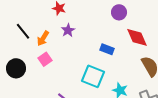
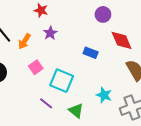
pink square: (45, 59) -> (36, 67), moved
cyan square: (93, 76) -> (62, 81), moved

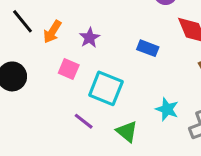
purple star: (50, 33) -> (90, 38), moved
pink square: (36, 67) -> (69, 69), turned -32

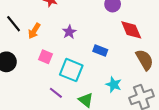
purple star: (90, 38) -> (69, 32), moved
blue rectangle: (148, 48) -> (100, 50), moved

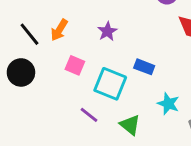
black line: (14, 24) -> (29, 34), moved
blue rectangle: (100, 50) -> (144, 67), moved

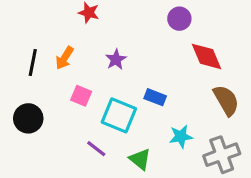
black line: (29, 34) -> (33, 62), turned 50
black circle: (21, 72) -> (28, 118), moved
cyan star: (168, 104) -> (181, 137), turned -30

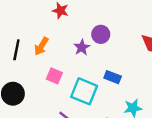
purple circle: (179, 19) -> (101, 34), moved

